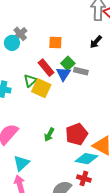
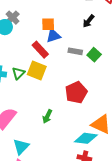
green square: (68, 63) -> (94, 55), moved
blue triangle: (63, 74) -> (53, 36), moved, turned 42
green triangle: (30, 81) -> (18, 73), moved
red pentagon: (77, 134) -> (76, 92), moved

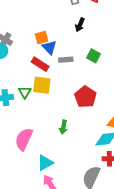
blue triangle: (53, 36) -> (49, 47), turned -42
gray rectangle: (75, 51) -> (66, 60), moved
cyan triangle: (21, 147) -> (45, 163), turned 30

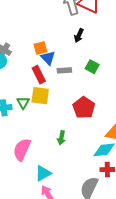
red rectangle: (40, 64) -> (39, 75), turned 30

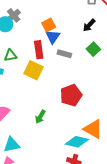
orange square: (40, 48) -> (49, 25), turned -32
green square: (92, 67) -> (93, 49), moved
green triangle: (23, 103) -> (10, 55), moved, turned 32

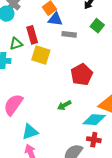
blue triangle: (53, 37) -> (55, 19), turned -49
red rectangle: (39, 50) -> (32, 35), moved
green arrow: (40, 117) -> (64, 105), moved, turned 40

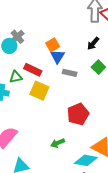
blue triangle: (55, 19) -> (57, 56), turned 49
red rectangle: (32, 35) -> (33, 70), turned -54

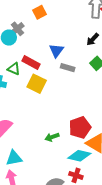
orange square: (53, 45) -> (39, 12), moved
green triangle: (16, 77) -> (14, 69), turned 32
red pentagon: (78, 114) -> (80, 127), moved

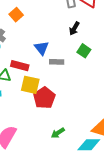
red pentagon: (80, 127) -> (44, 98), moved

